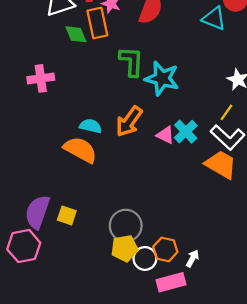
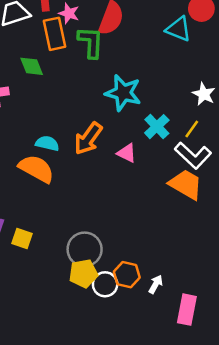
green diamond: (76, 34) -> (32, 66), moved
green L-shape: (131, 61) -> (91, 42), moved
cyan cross: (186, 132) -> (157, 127), moved
pink rectangle: (171, 282) -> (187, 310), moved, turned -64

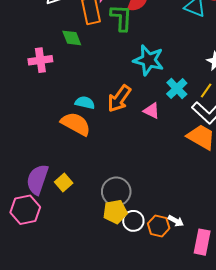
yellow square: (22, 239) -> (64, 182), turned 30
orange hexagon: (127, 275) -> (159, 226), moved
white arrow: (156, 284) -> (176, 221), turned 91

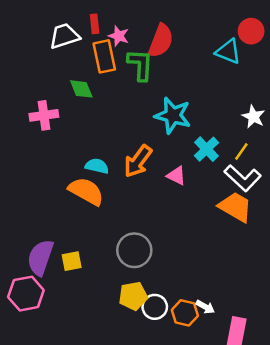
yellow square: (64, 182) -> (72, 261), turned 30
gray circle: (116, 192) -> (134, 250), moved

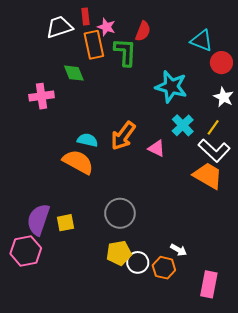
red circle: (251, 31) -> (221, 63), moved
red semicircle: (161, 41) -> (143, 31), size x0.7
cyan star: (173, 115) -> (171, 87), moved
white arrow: (205, 307) -> (179, 250), moved

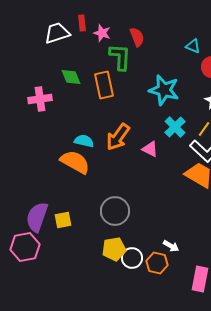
red semicircle: (143, 31) -> (137, 37), turned -42
cyan triangle: (202, 41) -> (193, 46), size x0.7
orange rectangle: (94, 45) -> (104, 85), moved

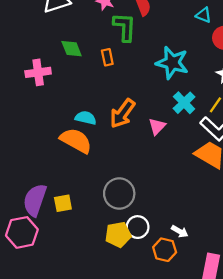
orange rectangle: (104, 85) -> (107, 57), size x0.6
pink triangle: (150, 149) -> (157, 126), turned 48
white circle: (132, 258) -> (138, 227), moved

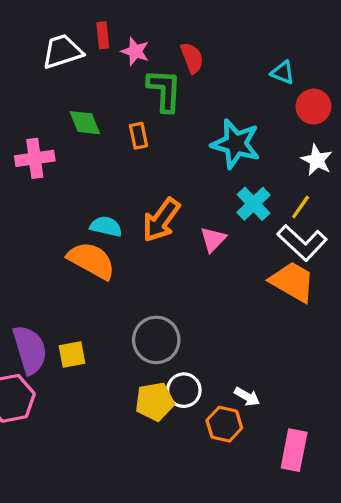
purple semicircle: (35, 200) -> (30, 350), turned 144

